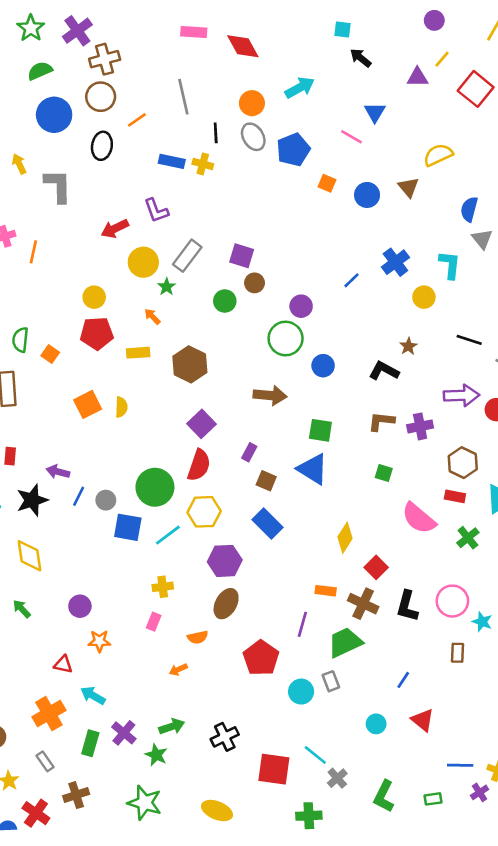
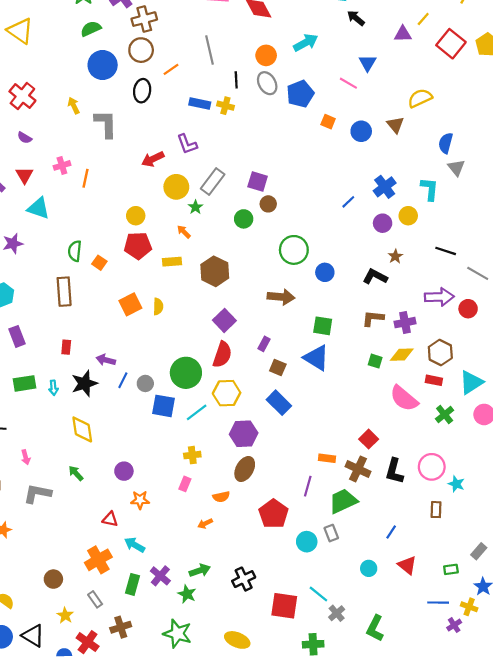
purple circle: (301, 306) -> (383, 223), moved
yellow diamond: (345, 538) -> (402, 355), moved, turned 55
green rectangle: (433, 799) -> (451, 569), moved

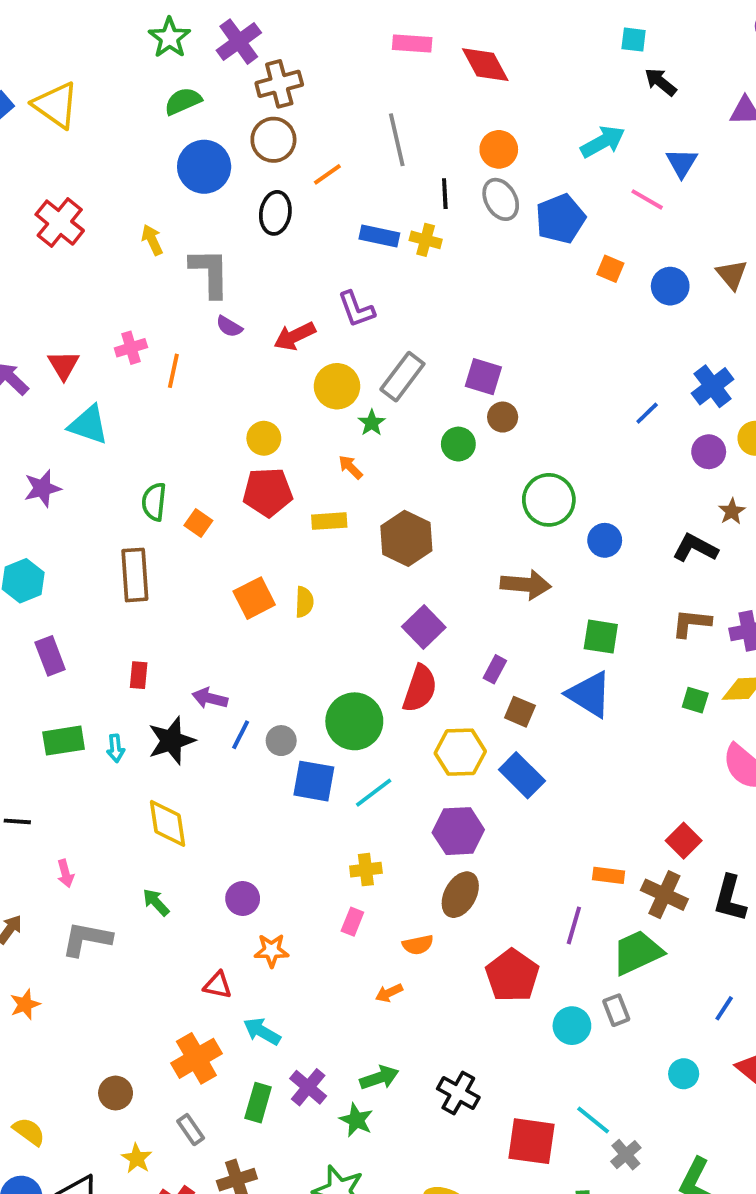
cyan arrow: (306, 43) -> (603, 142), moved
purple semicircle: (25, 138) -> (229, 327), moved
yellow hexagon: (227, 393) -> (460, 752), moved
black cross: (244, 579) -> (458, 1093), turned -35

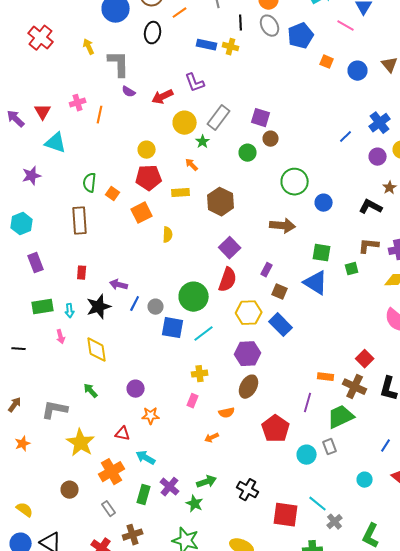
orange square: (254, 598) -> (142, 213), moved
green square: (695, 700) -> (352, 269), moved, turned -32
pink arrow: (65, 873) -> (61, 337), moved
yellow star: (137, 1158) -> (81, 443), moved, size x1.8

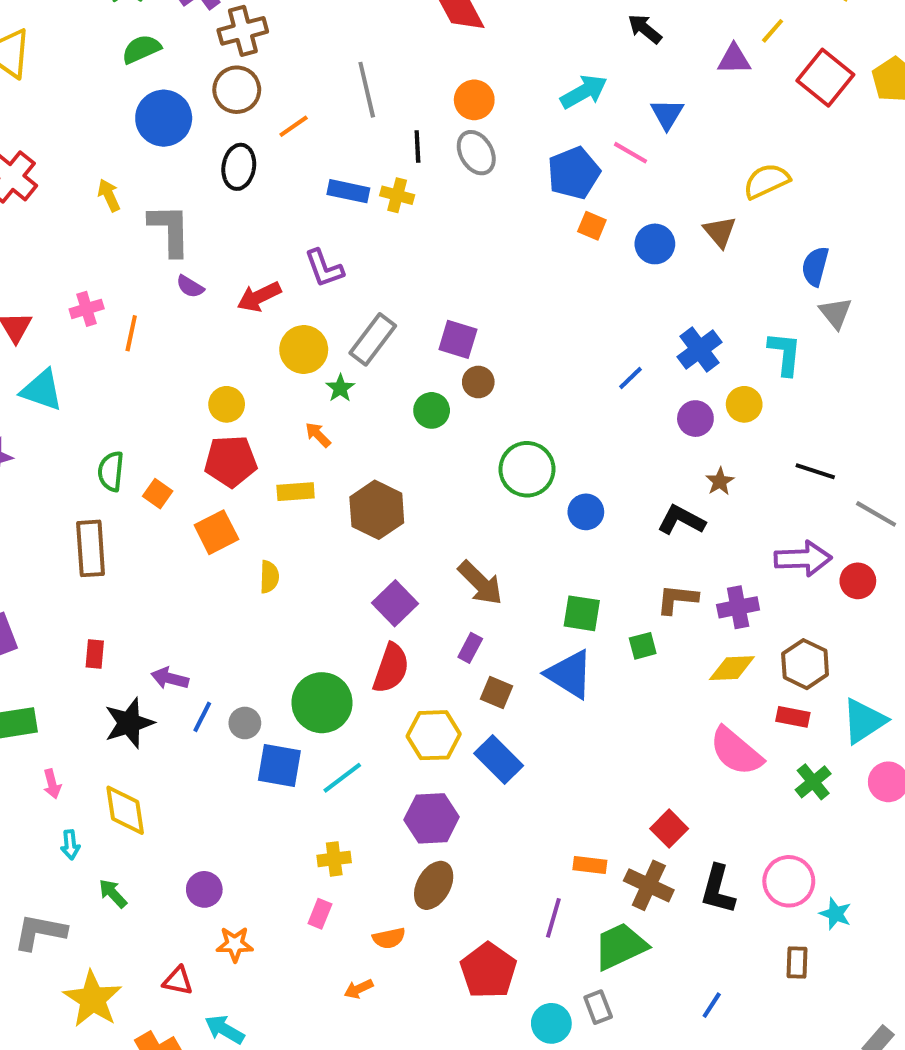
blue pentagon: (301, 36) -> (574, 173), moved
brown arrow: (283, 226) -> (480, 583), moved, turned 40
cyan arrow: (70, 311) -> (70, 845), moved

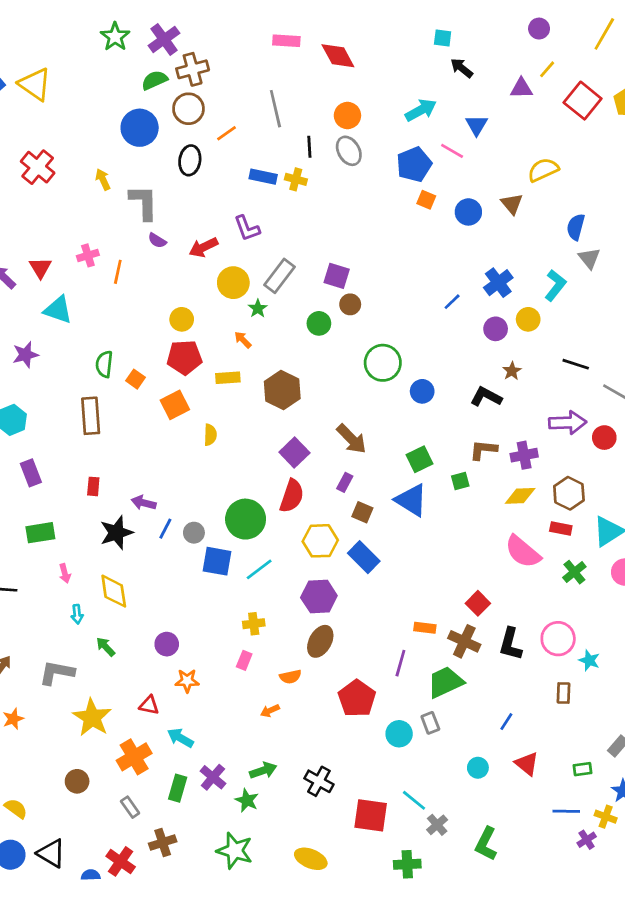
green semicircle: (141, 49) -> (154, 80), moved
cyan L-shape: (785, 354) -> (555, 285), turned 32
green square: (582, 613) -> (419, 459), turned -35

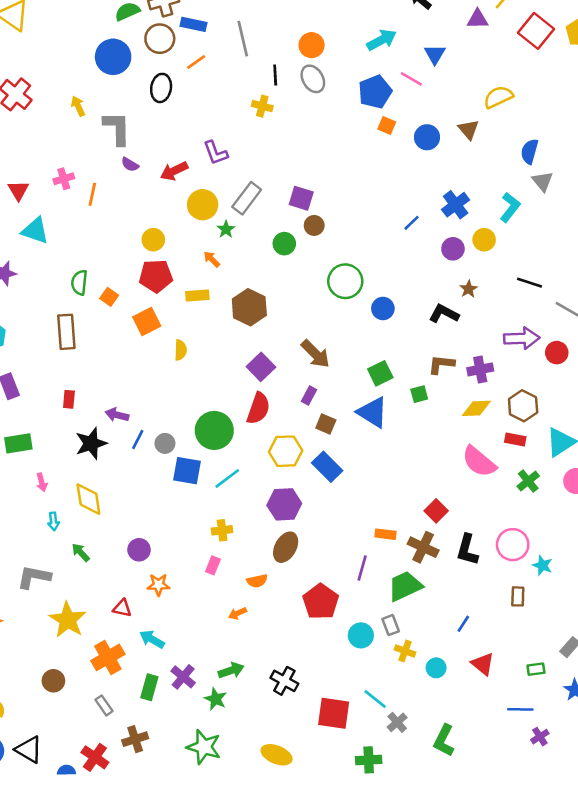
blue rectangle: (263, 177) -> (194, 24), moved
yellow cross: (606, 817) -> (405, 651), moved

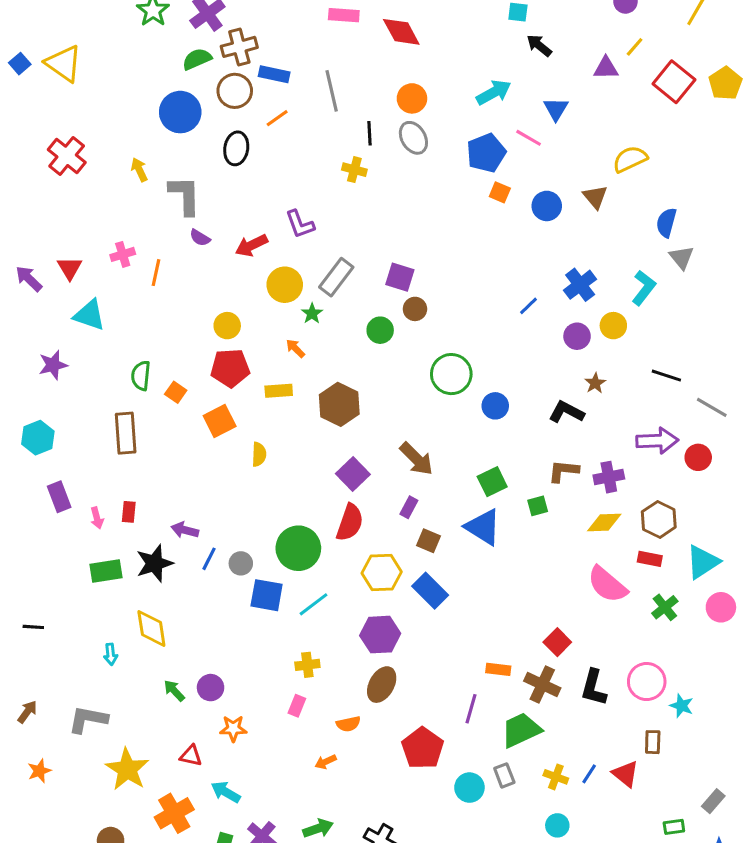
green rectangle: (18, 443) -> (106, 571), moved
pink arrow: (42, 482) -> (97, 518), moved
green arrow: (81, 552) -> (174, 691), moved
yellow cross: (405, 651) -> (556, 777), moved
red triangle: (483, 664) -> (625, 774), moved

